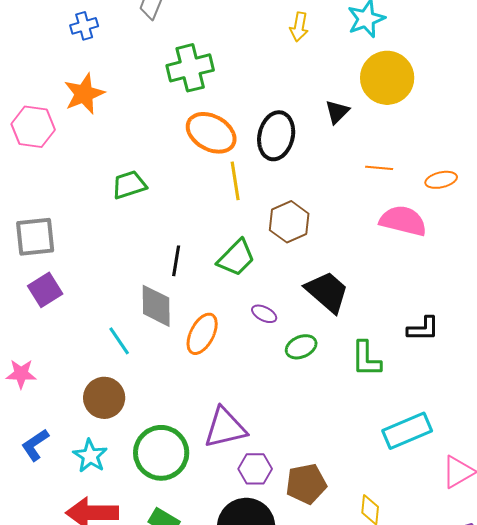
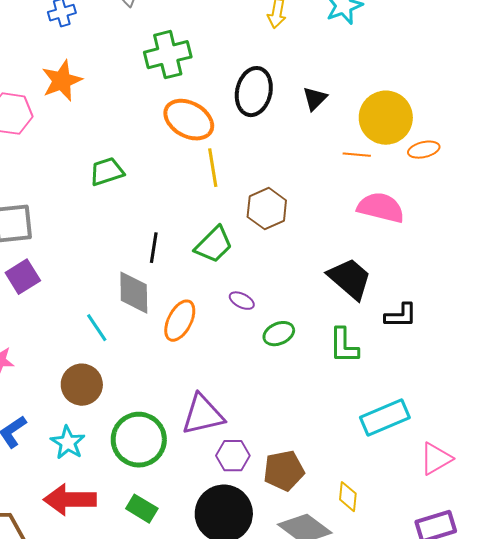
yellow circle: (387, 78) -> (386, 118), moved
black ellipse: (276, 136) -> (254, 92), moved
orange ellipse: (441, 180) -> (424, 150), moved
black trapezoid: (327, 292) -> (350, 279), moved

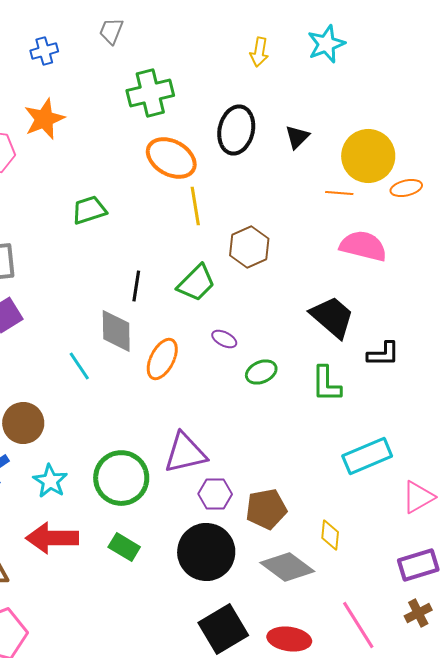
brown circle: (82, 385) -> (23, 423), moved

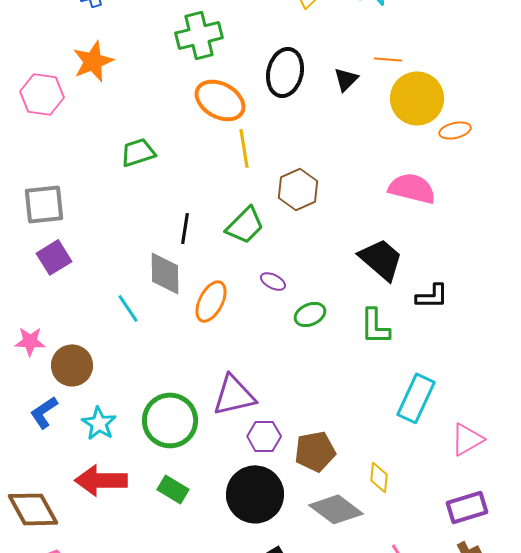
orange line: (339, 193) -> (388, 59), moved
cyan rectangle: (367, 456) -> (416, 398), turned -42

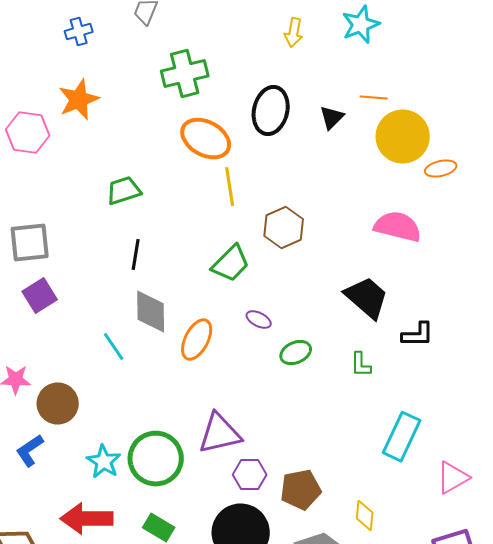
black line: (185, 228) -> (136, 255), moved
green L-shape: (375, 326) -> (361, 365), size x0.7
cyan star: (99, 423) -> (104, 462), moved

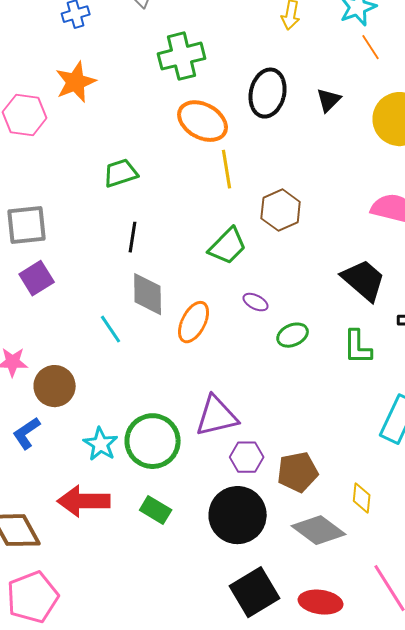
orange line: (374, 98) -> (371, 47), moved, turned 52
green L-shape: (361, 365) -> (358, 347), size x1.4

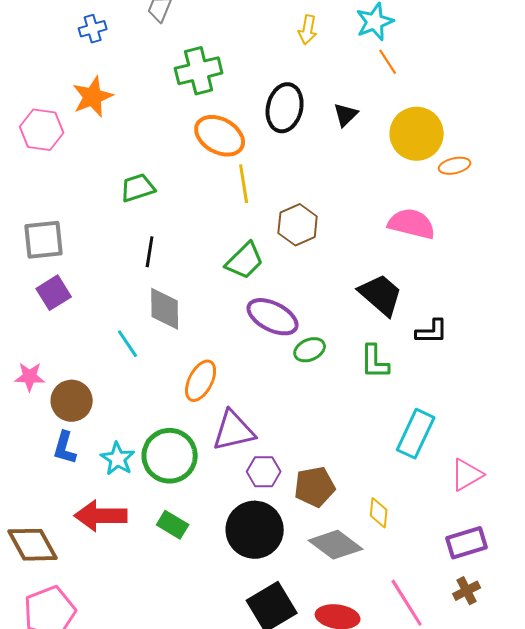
purple ellipse: (256, 302) -> (273, 317), size x2.0
orange ellipse: (194, 322) -> (201, 381), moved
blue L-shape: (27, 433) -> (65, 448), moved, turned -40

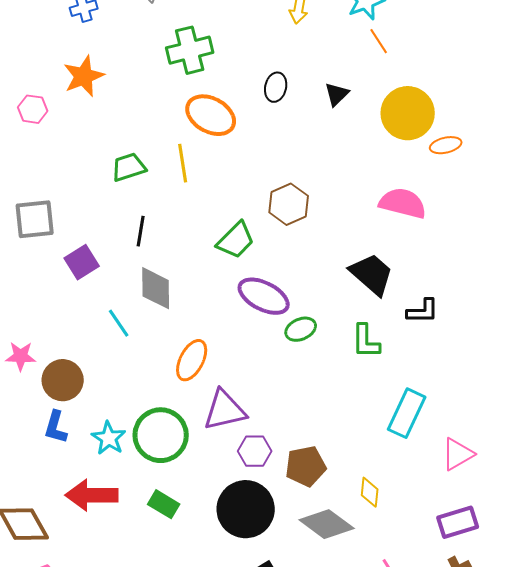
black ellipse: (285, 108) -> (276, 87), size x0.6
pink hexagon: (42, 130) -> (33, 109), size x0.7
yellow line: (244, 184) -> (183, 163), moved
purple square: (54, 293) -> (82, 262), moved

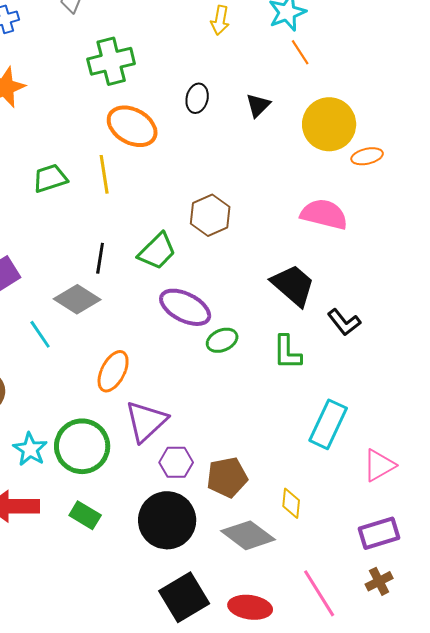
black line: (141, 231) -> (100, 258), moved
gray diamond: (156, 288) -> (77, 299), turned -57
black L-shape: (423, 311) -> (344, 322), turned 52
purple triangle: (225, 410) -> (146, 421), turned -30

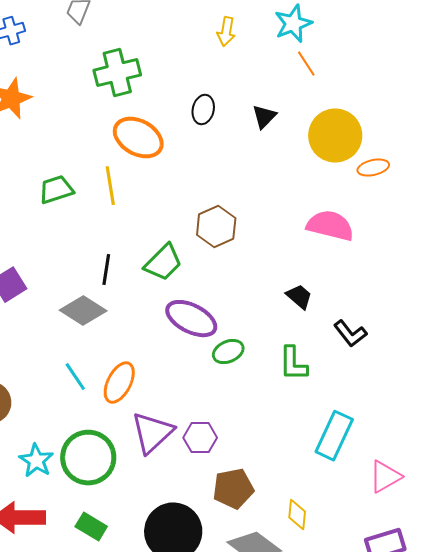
black trapezoid: (293, 285) -> (299, 297), size x0.6
cyan line: (40, 334) -> (75, 377), moved
purple hexagon: (176, 462) -> (200, 438), moved

